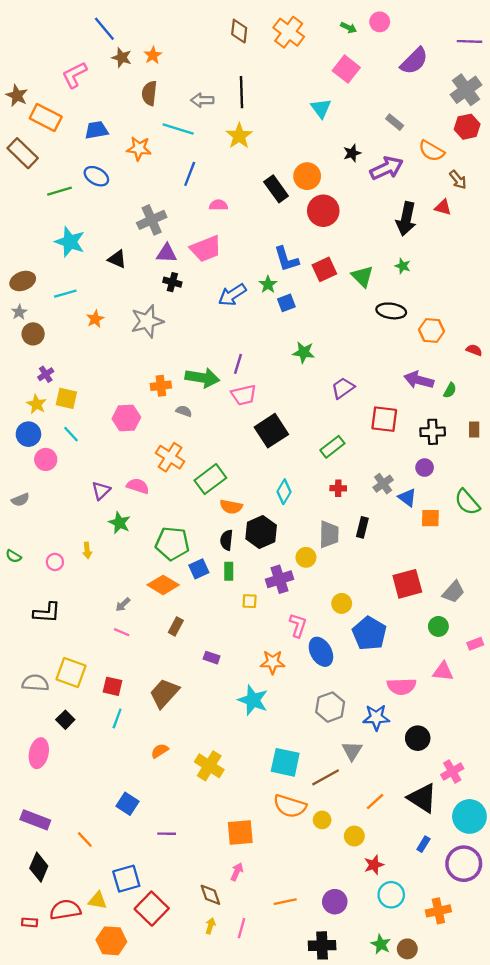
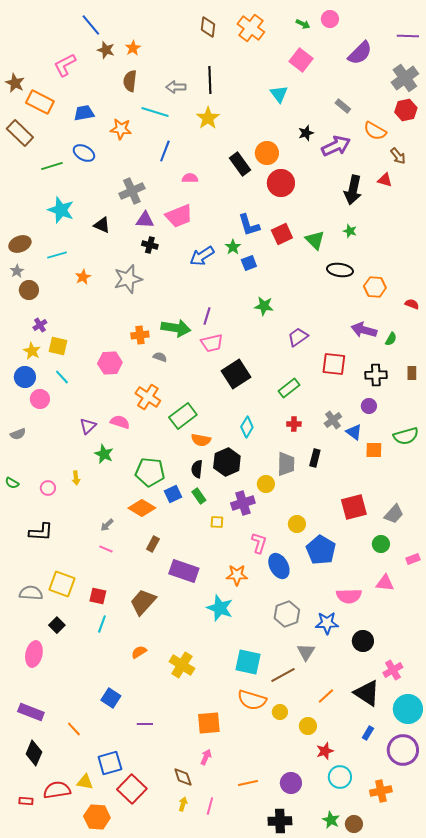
green semicircle: (467, 502) -> (406, 436), turned -65
green rectangle: (229, 571) -> (199, 496), turned -35
purple rectangle: (212, 658) -> (184, 571), size x2.0

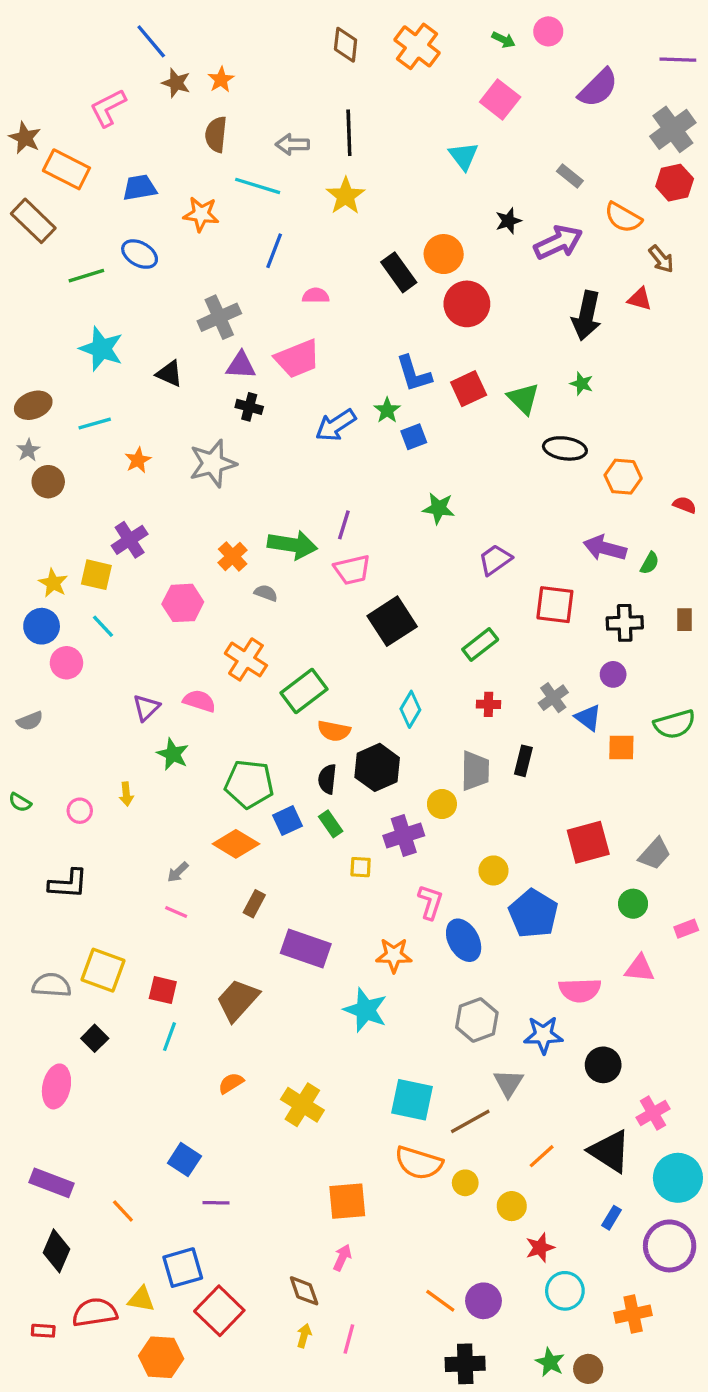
purple cross: (40, 325) -> (130, 540), moved, size x1.5
orange cross: (140, 335) -> (233, 556), turned -36
purple line: (145, 724) -> (216, 1203), moved
orange line: (248, 783) -> (440, 1301), moved, turned 48

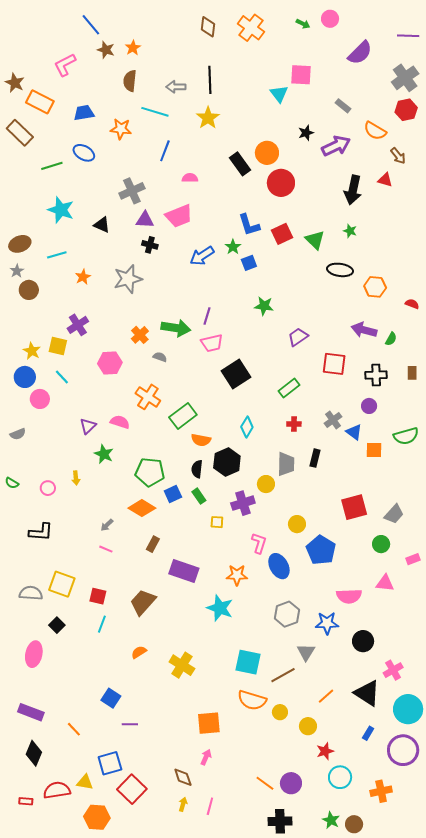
pink square: (500, 100) -> (301, 75), moved, turned -35

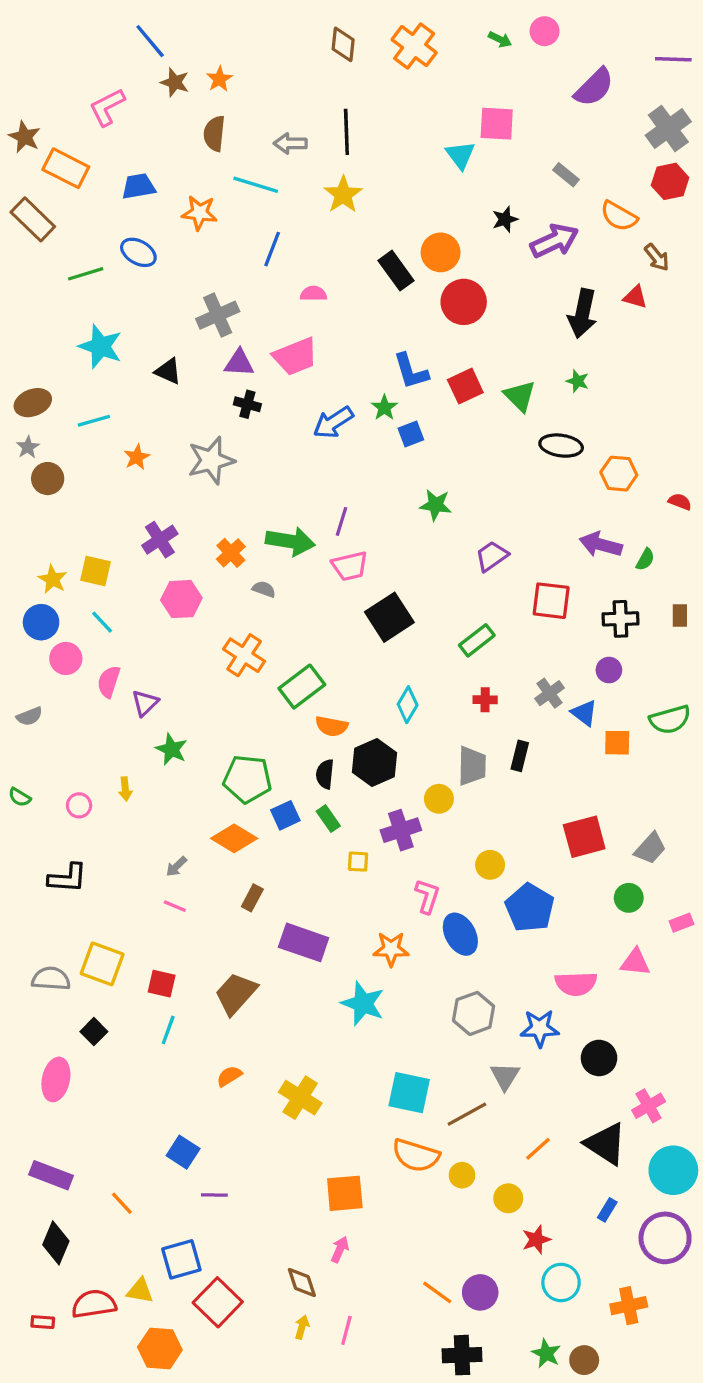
purple cross: (78, 325) -> (160, 540), moved
pink semicircle: (120, 422) -> (109, 682), moved, turned -90

